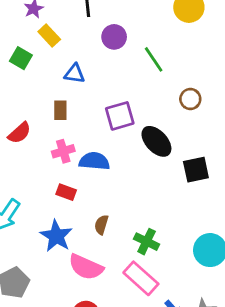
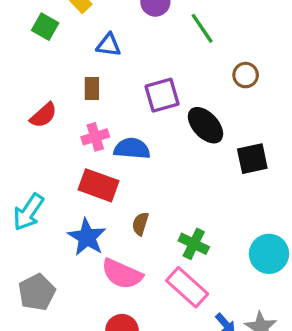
red rectangle: (66, 192) -> (99, 185), size x1.6

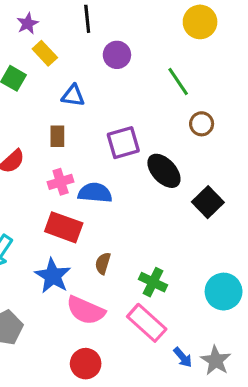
green line: (202, 28) -> (178, 82), moved
black square: (252, 159) -> (208, 202), turned -32

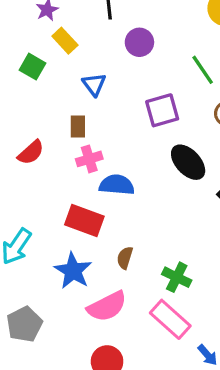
blue triangle: (73, 96) -> (94, 84), turned 45
purple square: (123, 143) -> (162, 110), moved
pink cross: (61, 182) -> (89, 159), moved
pink semicircle: (86, 310) -> (107, 306), turned -51

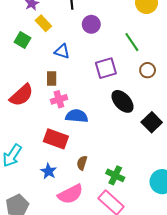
blue triangle: (94, 84) -> (62, 51), turned -35
red semicircle: (31, 152) -> (21, 95), size x1.4
blue star: (73, 271) -> (49, 171), size x0.7

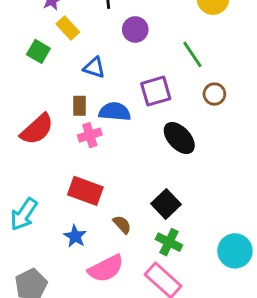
blue semicircle: (77, 116) -> (115, 112), moved
black square: (152, 122) -> (166, 204), moved
brown semicircle: (82, 163) -> (122, 225), turned 120

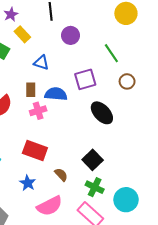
cyan circle: (235, 251) -> (126, 200), moved

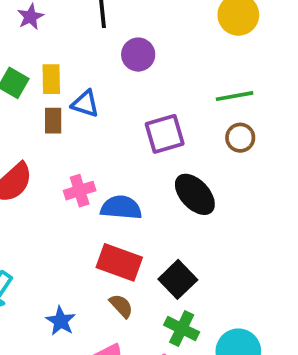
yellow rectangle: (22, 34) -> (51, 79), moved, turned 42
green line: (111, 53) -> (235, 96), moved, turned -66
brown rectangle: (31, 90) -> (53, 121), moved
blue semicircle: (56, 94) -> (121, 208), moved
red rectangle: (35, 151) -> (119, 262), moved

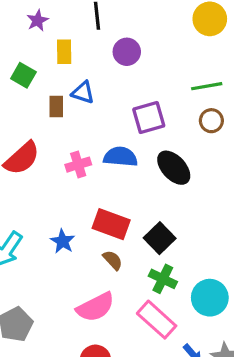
yellow rectangle: (51, 79) -> (64, 52), moved
blue semicircle: (121, 208) -> (121, 157), moved
blue star: (61, 321) -> (63, 241), moved

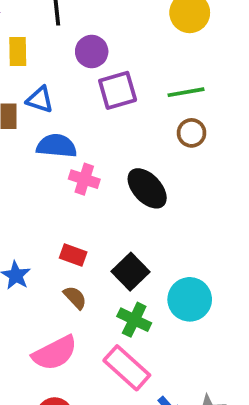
purple square: (149, 118) -> (118, 90), moved
blue semicircle: (121, 157) -> (57, 146), moved
pink cross: (78, 165) -> (84, 179), moved, turned 35
red rectangle: (111, 224) -> (73, 255), size x0.6
cyan circle: (210, 298) -> (190, 299), moved

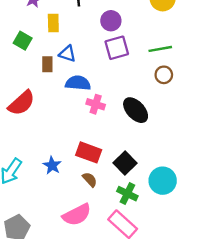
purple circle: (92, 52) -> (111, 21), moved
red rectangle: (73, 255) -> (89, 152), size x1.5

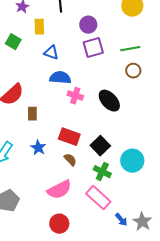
brown rectangle: (47, 64) -> (32, 114), moved

